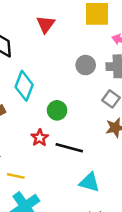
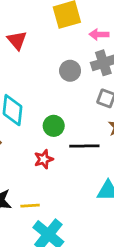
red star: (40, 138) -> (44, 159), turned 30
black line: (69, 148) -> (84, 146), moved

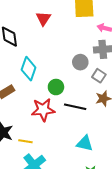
gray circle: (70, 71) -> (80, 62), moved
red star: (44, 159) -> (43, 110), size x1.6

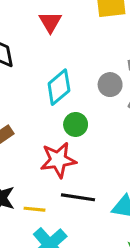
cyan diamond: (29, 69) -> (59, 87), moved, turned 35
black line: (75, 107) -> (78, 197), moved

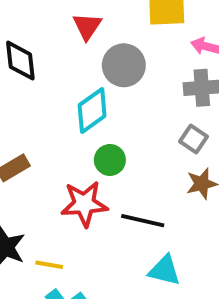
gray circle: (110, 85) -> (124, 65), moved, size x1.4
black line: (78, 197) -> (143, 221), moved

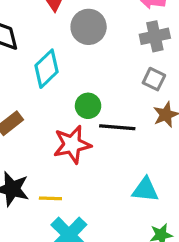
cyan diamond: (92, 111) -> (46, 69), moved
black line: (143, 221) -> (117, 127), moved

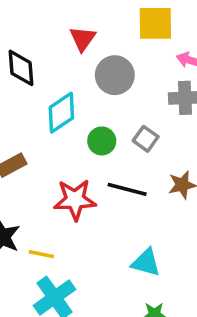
gray square: (154, 79) -> (146, 139), moved
green circle: (88, 106) -> (102, 141), moved

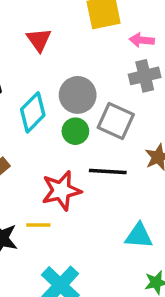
gray circle: (115, 75) -> (78, 95), moved
gray square: (146, 139) -> (116, 121), size x1.5
yellow line: (41, 254) -> (38, 225), moved

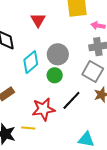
gray square: (116, 121) -> (93, 72), moved
black line: (108, 171) -> (71, 100), turned -55

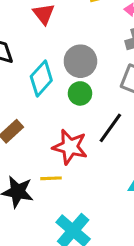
red star: (43, 109) -> (70, 147), turned 30

